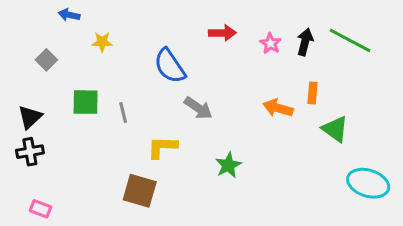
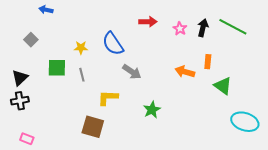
yellow star: (102, 42) -> (81, 48), moved

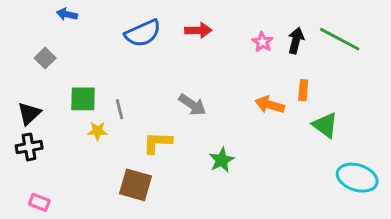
red arrow: (148, 22) -> (198, 30), moved
blue semicircle: (113, 44) -> (143, 33), moved, turned -80
yellow star: (81, 48) -> (98, 131), moved

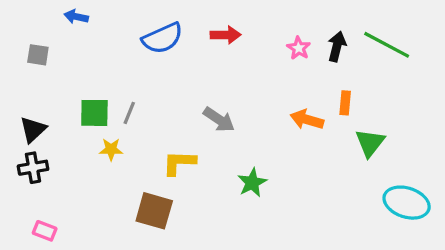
gray square: (45, 58) -> (38, 55), moved, turned -36
gray line: (119, 109) -> (129, 113), moved, turned 36
green triangle: (325, 125) -> (370, 143), turned 32

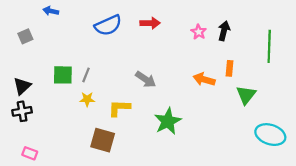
green line: (387, 45) -> (269, 46), moved, turned 64
gray square: (38, 55) -> (25, 36), turned -32
yellow star: (111, 149) -> (87, 99), moved
green star: (252, 183) -> (168, 121), size x1.4

